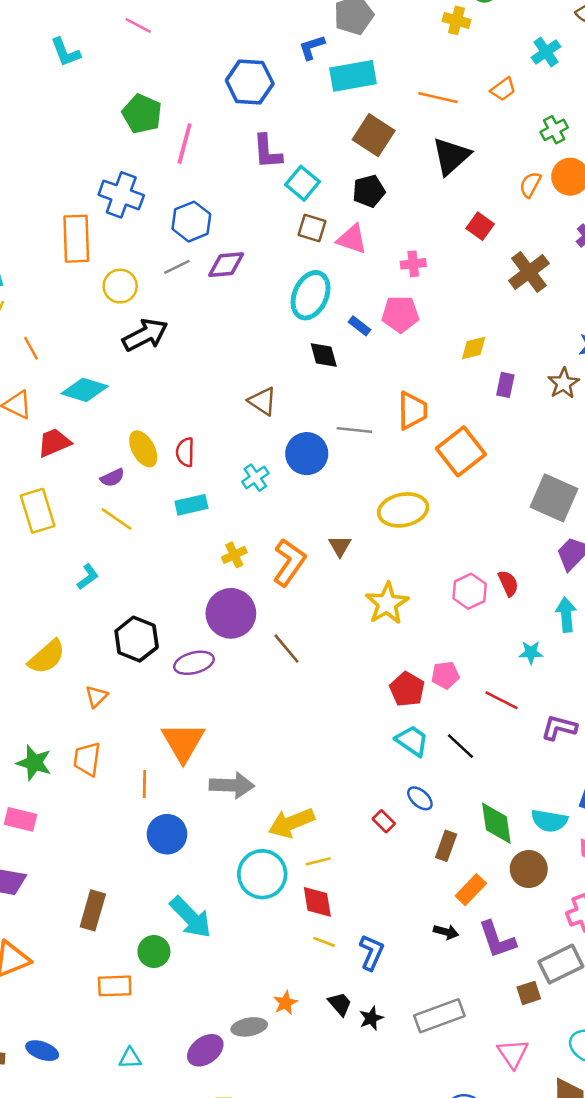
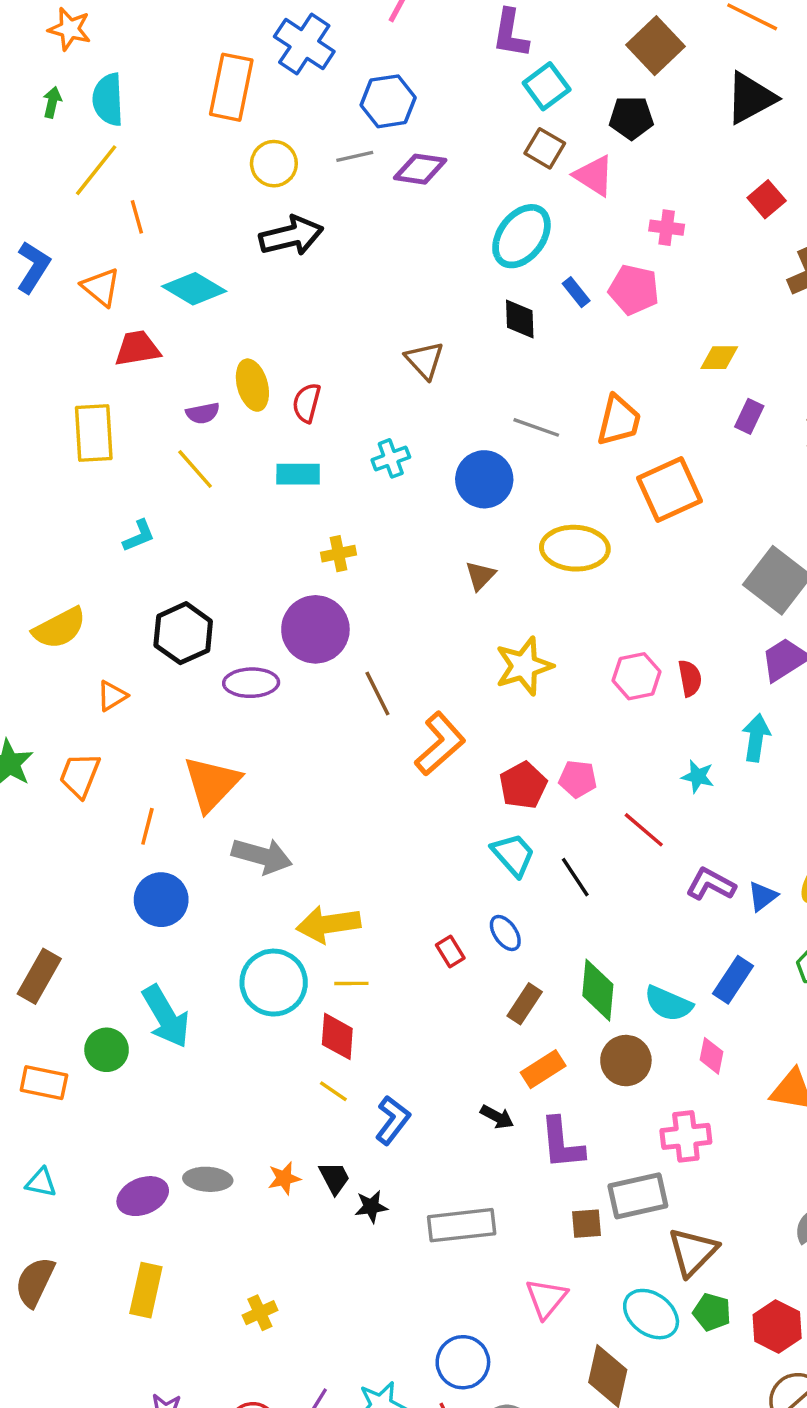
blue circle: (307, 454) -> (484, 479), moved
orange L-shape: (289, 562) -> (440, 744), moved
orange star: (285, 1003) -> (284, 1178), moved

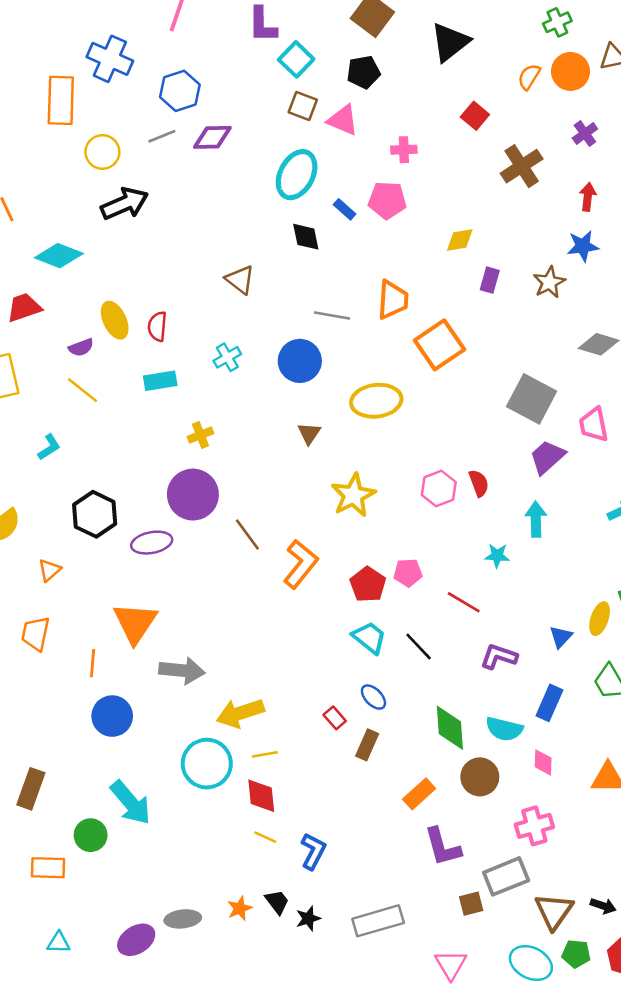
purple L-shape: (711, 884) -> (499, 656), moved
brown rectangle: (525, 1004) -> (367, 745), moved
black arrow: (497, 1117) -> (603, 906), moved

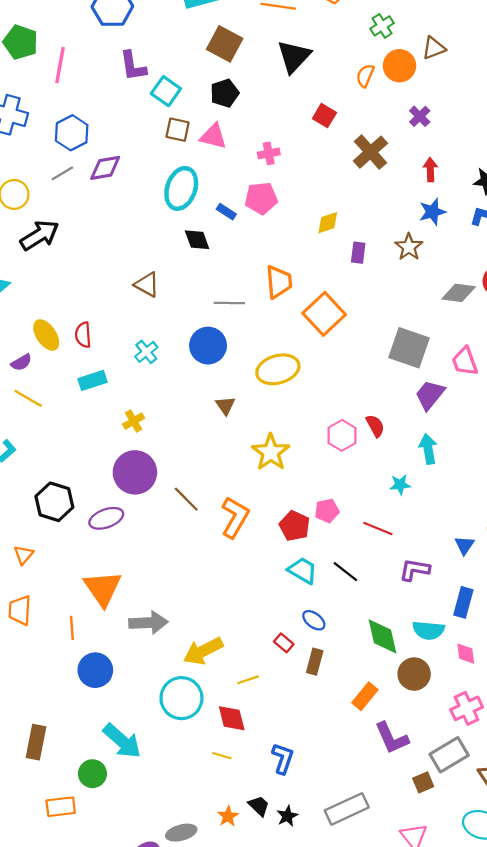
yellow line: (265, 754) -> (248, 680), moved
yellow line: (265, 837) -> (222, 756), moved

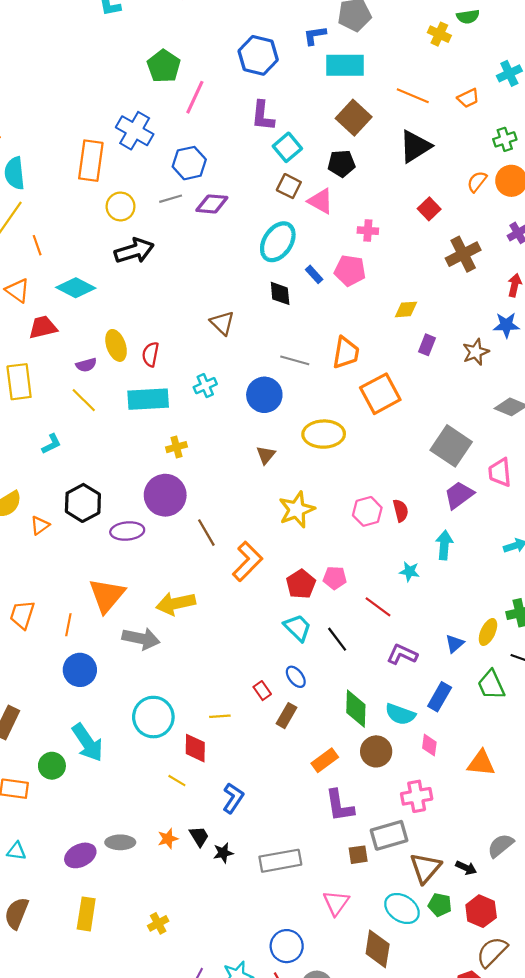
cyan rectangle: (93, 380) -> (148, 399), size x1.5
orange triangle: (23, 555) -> (40, 525), moved
orange trapezoid: (20, 610) -> (22, 615), moved
yellow arrow: (203, 651) -> (176, 603), moved

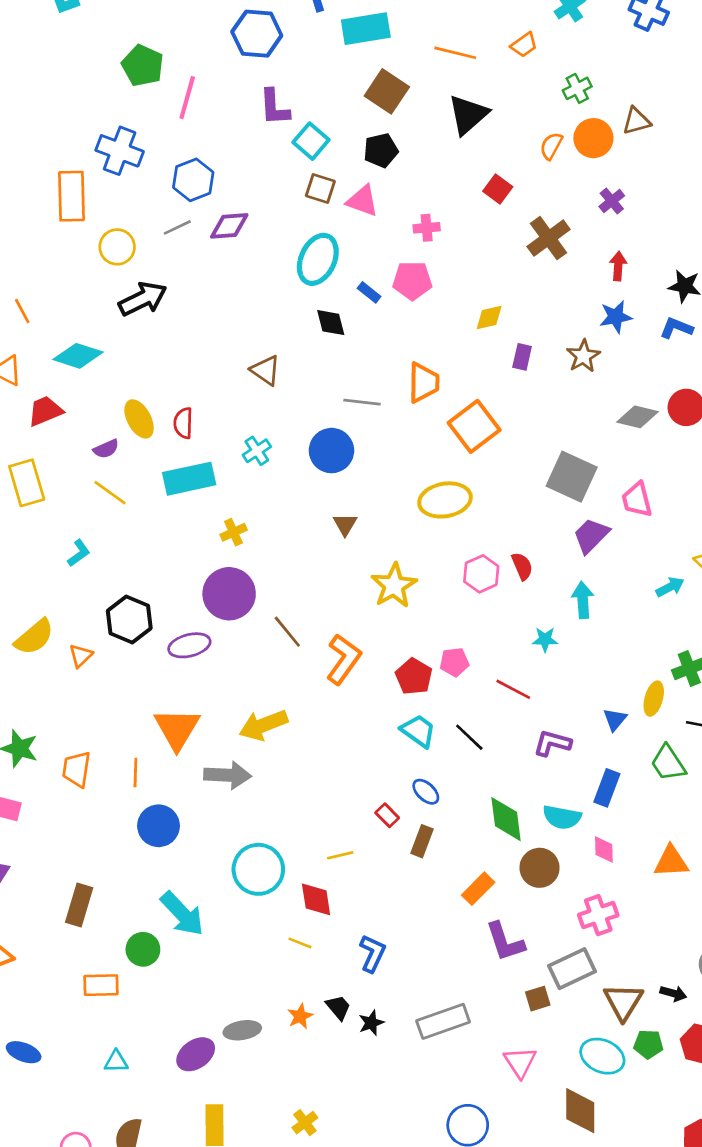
yellow ellipse: (324, 434) -> (445, 500), moved

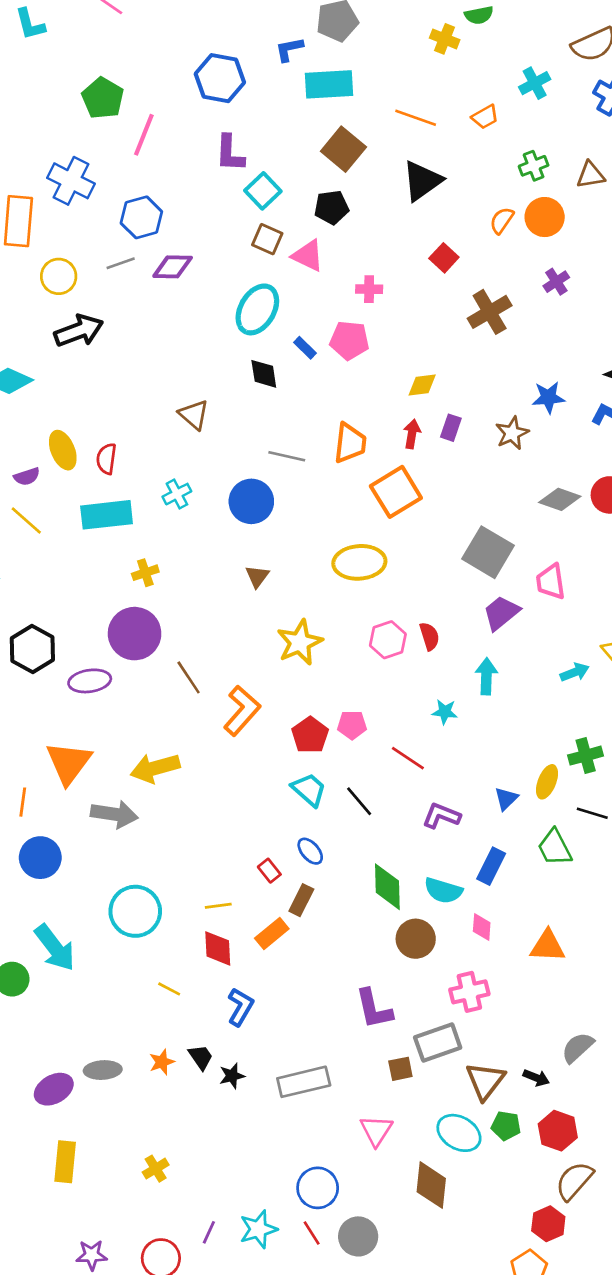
brown triangle: (636, 121) -> (591, 175), moved
red arrow: (618, 266) -> (412, 434), moved
orange rectangle: (478, 889) -> (272, 934), moved
red diamond: (316, 899) -> (218, 948), moved

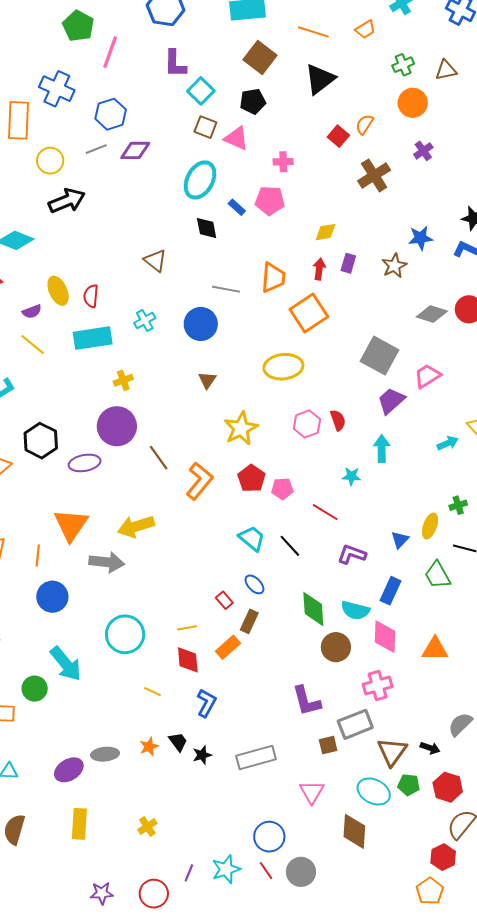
orange semicircle: (502, 220) -> (365, 124), moved
pink trapezoid: (551, 582) -> (427, 376), turned 68
red pentagon: (310, 735) -> (251, 478), moved
green cross: (586, 756) -> (458, 505), size x0.7
pink diamond: (482, 927) -> (385, 637), size x1.6

